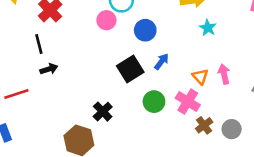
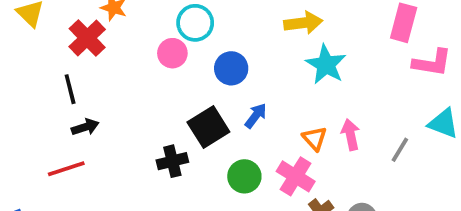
cyan star: (208, 28) -> (326, 65), size x1.5
red line: (16, 94) -> (66, 169), moved
black cross: (103, 112) -> (172, 161), moved, turned 30

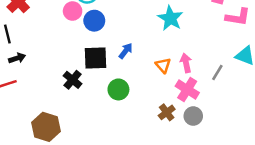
blue circle: (231, 68) -> (94, 21), moved
black square: (208, 127) -> (95, 58), turned 30
black cross: (172, 161) -> (73, 80), turned -36
pink cross: (296, 176) -> (187, 89), moved

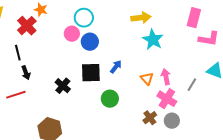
black arrow: (17, 58) -> (26, 73), turned 88
black cross: (73, 80) -> (63, 86), moved

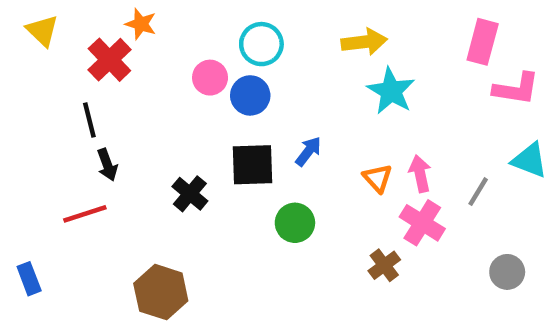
cyan circle: (84, 18) -> (261, 44), moved
gray circle: (172, 121) -> (507, 272), moved

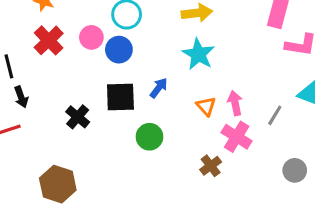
red cross: (109, 60) -> (49, 40), moved
cyan star: (391, 91) -> (198, 54), moved

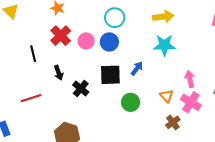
pink circle: (91, 37) -> (86, 41), moved
cyan star: (198, 54) -> (164, 45), turned -30
black arrow: (21, 97) -> (59, 73), moved
orange triangle: (206, 106) -> (167, 96), moved

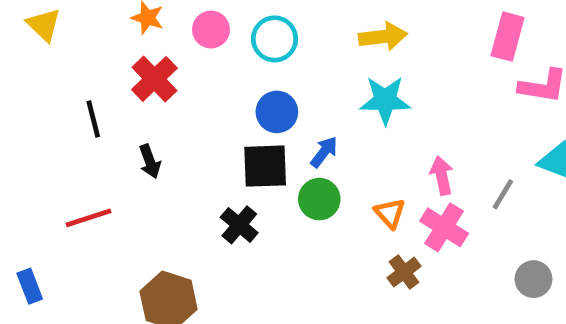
pink circle: (86, 41) -> (211, 30), moved
blue circle: (109, 42) -> (277, 112), moved
black cross: (81, 89) -> (239, 225), moved
green circle: (131, 102) -> (319, 199), moved

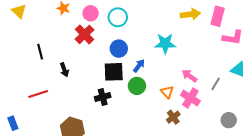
yellow arrow: (383, 37) -> (190, 14), moved
red cross: (154, 79) -> (84, 34), moved
pink arrow: (442, 175) -> (189, 76), turned -42
black cross: (239, 225) -> (103, 97), turned 35

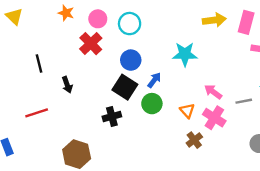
black square: (114, 72) -> (125, 87), turned 35
gray line: (216, 84) -> (244, 101), turned 48

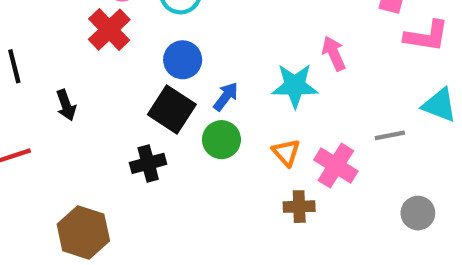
cyan star: (185, 54) -> (295, 86), moved
pink arrow: (213, 92) -> (334, 53), moved, turned 30
brown cross: (194, 140) -> (299, 207), turned 35

